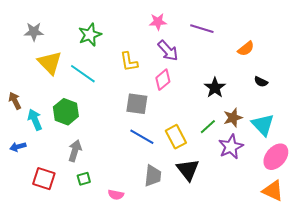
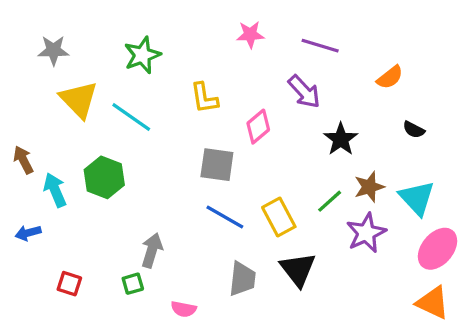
purple arrow: (168, 51) -> (304, 92), moved
gray arrow: (75, 151) -> (152, 250), moved
red square: (44, 179) -> (69, 284), size x0.7

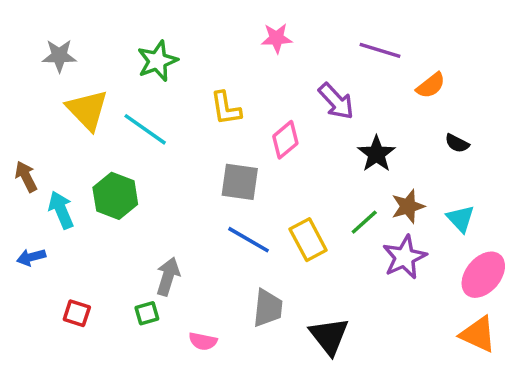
purple line: (320, 46) -> (380, 50), moved
cyan triangle: (417, 198) -> (461, 219), size x0.7
black triangle: (298, 269) -> (329, 336), moved

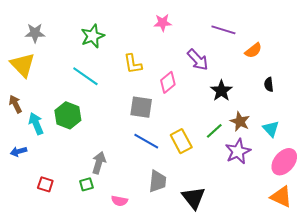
yellow triangle: (87, 110) -> (23, 65), moved
black semicircle: (457, 143) -> (269, 84), turned 56
brown star: (408, 206) -> (240, 122), turned -30

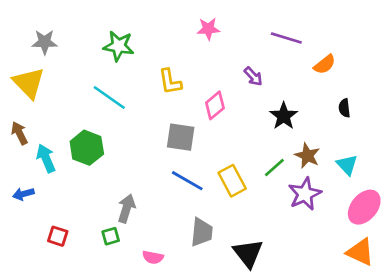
green star: (93, 36) -> (119, 46), turned 30
purple arrow: (198, 60) -> (253, 76), size x0.7

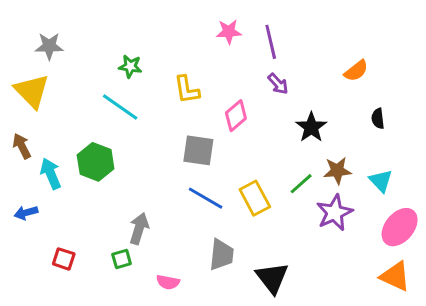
purple line: (286, 38) -> (271, 42), moved, turned 60
green star: (119, 46) -> (130, 66), moved, size x0.7
brown star: (307, 156) -> (337, 171), turned -30

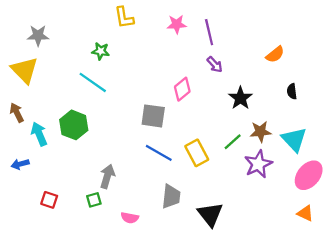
yellow L-shape: (187, 90) -> (124, 18), moved
cyan triangle: (381, 181) -> (294, 139), size x1.4
orange triangle: (395, 276) -> (305, 213), size x0.7

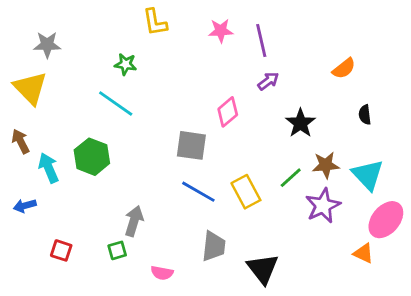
purple arrow: (215, 65) -> (268, 81), turned -84
orange triangle: (305, 213) -> (363, 253), moved

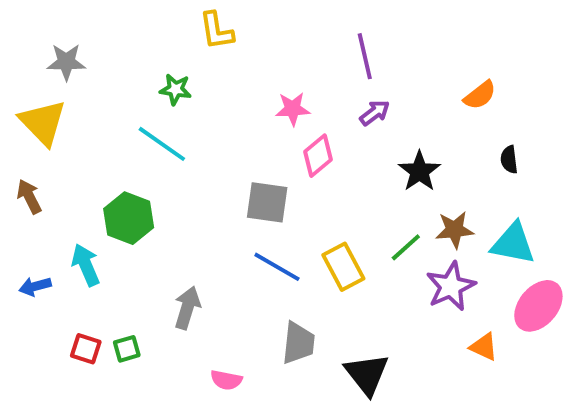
pink star: (221, 31) -> (293, 109), moved
cyan arrow: (49, 168) -> (86, 265), moved
cyan triangle: (368, 175) -> (513, 243), turned -36
green square: (117, 250) -> (127, 349), moved
orange triangle: (363, 253) -> (484, 347), moved

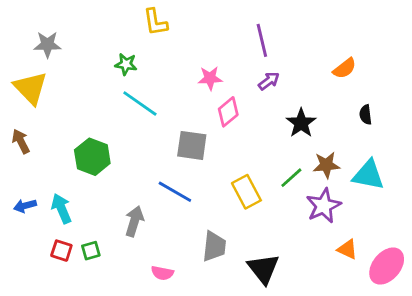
cyan line: (162, 144) -> (140, 103), moved
cyan arrow: (86, 265) -> (61, 209), moved
blue line: (277, 267) -> (175, 192), moved
pink ellipse: (538, 306) -> (387, 266), moved

